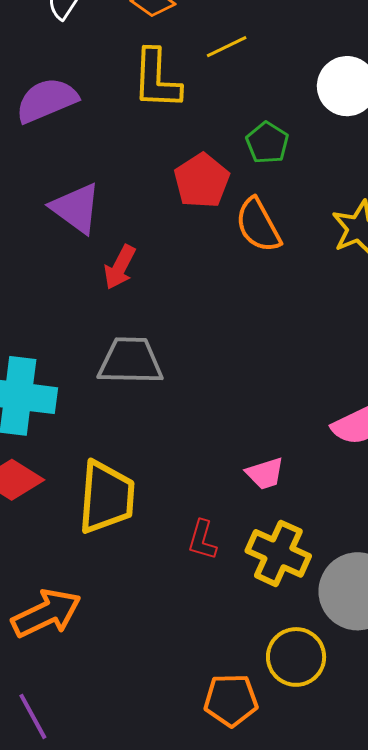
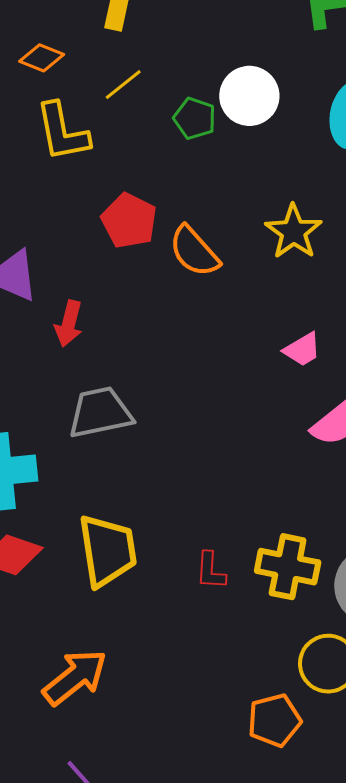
green pentagon: (267, 143) -> (195, 118), moved
pink trapezoid: (265, 473) -> (302, 349), moved

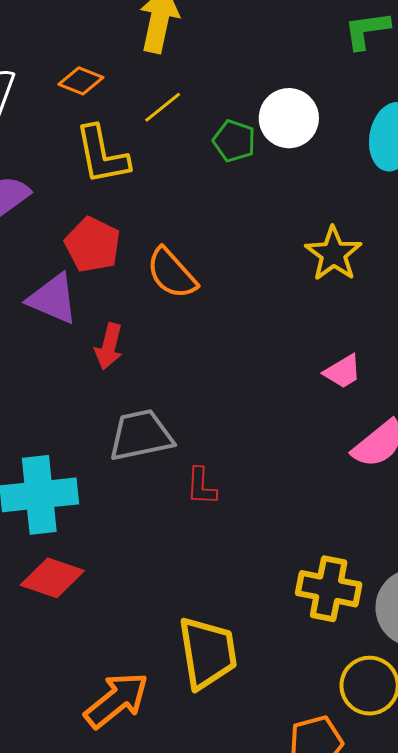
red pentagon: (129, 221) -> (93, 245), moved
orange semicircle: (194, 251) -> (172, 273), moved
yellow trapezoid: (107, 551) -> (207, 653), moved
red L-shape: (211, 571) -> (201, 486), moved

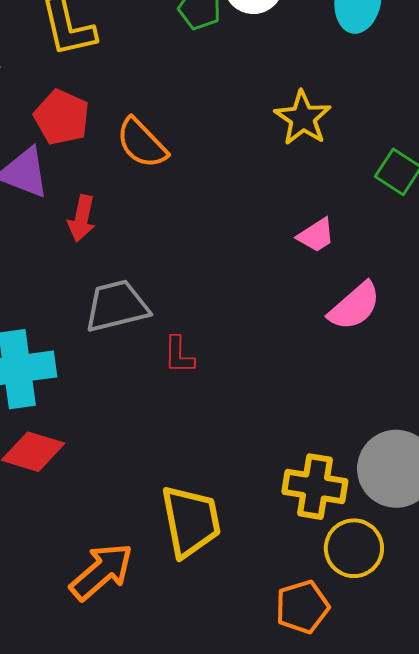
yellow cross: (329, 589) -> (315, 487), moved

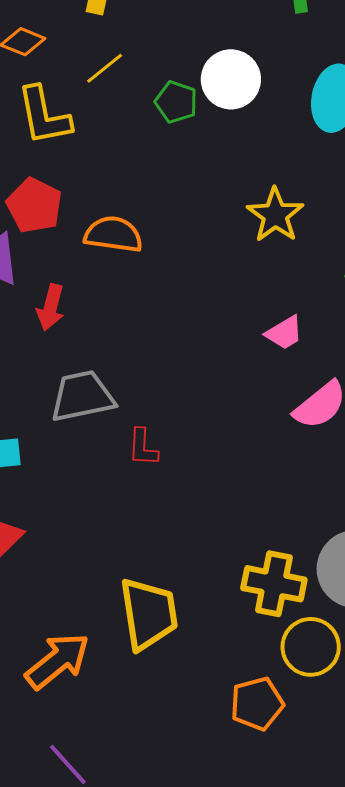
orange semicircle: (142, 143) -> (113, 234), turned 140

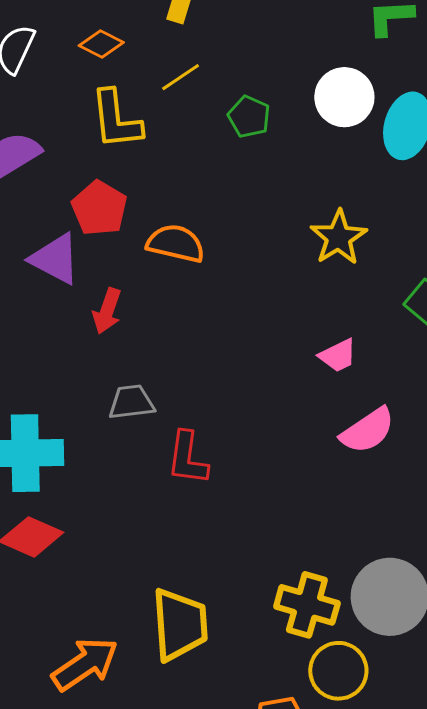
white circle: (231, 79) -> (344, 97), moved
gray trapezoid: (82, 396) -> (131, 402), size x0.7
red L-shape: (143, 447) -> (188, 458), size x1.4

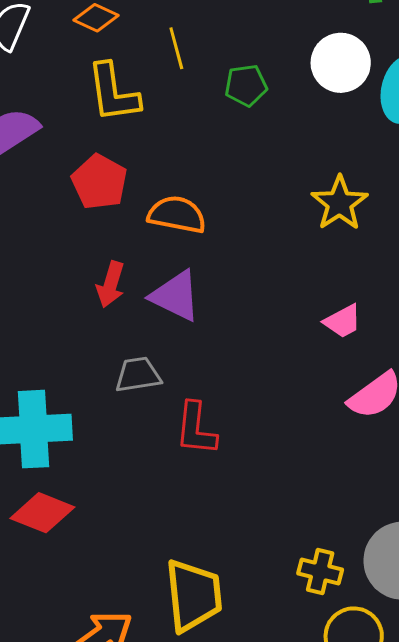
yellow line: (181, 77) -> (176, 48), turned -69
green pentagon: (249, 117) -> (246, 85), turned -30
purple triangle: (55, 259) -> (176, 296), moved
yellow cross: (307, 605) -> (320, 571), size x0.7

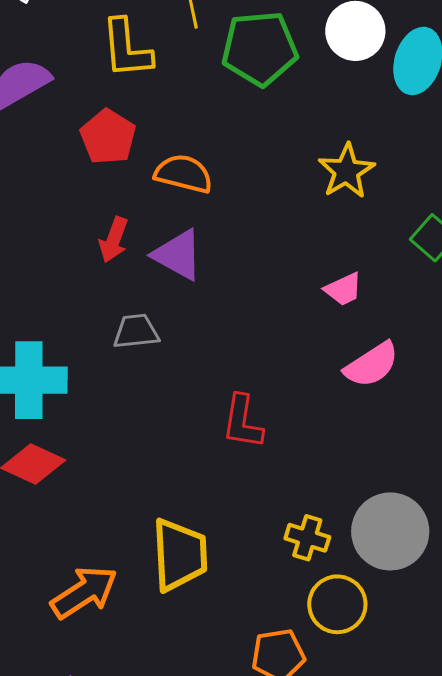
green pentagon: (246, 85) -> (260, 48), size x1.8
red L-shape: (196, 429) -> (242, 422), moved

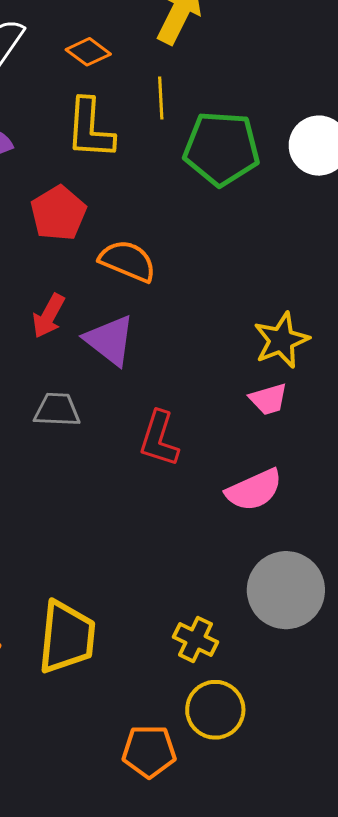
yellow star: (347, 171) -> (281, 340), moved
pink semicircle: (372, 365) -> (254, 490), moved
red L-shape: (242, 422) -> (159, 439), moved
gray circle: (390, 531) -> (286, 590), moved

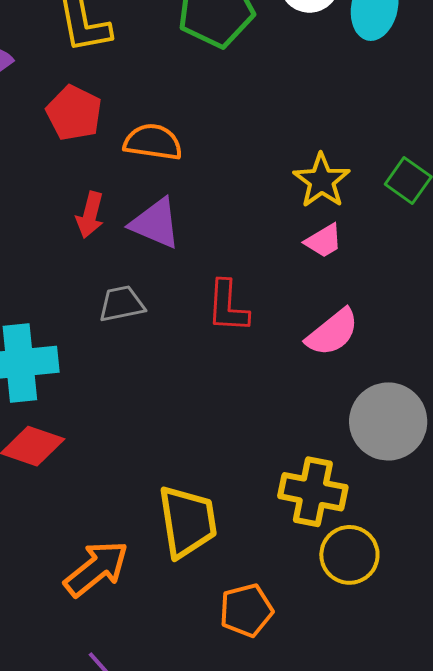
yellow cross: (196, 639) -> (313, 492), size x1.5
orange pentagon: (149, 751) -> (246, 610), moved

